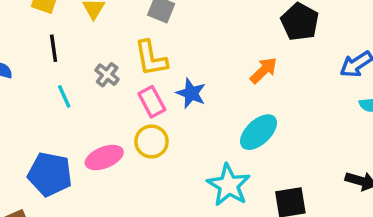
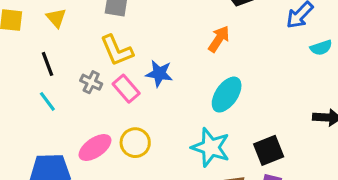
black line: (54, 48) -> (48, 64), moved
gray cross: (107, 75) -> (91, 82), moved
yellow circle: (151, 142) -> (135, 143), moved

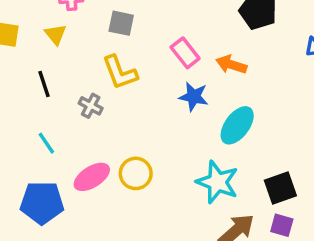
orange arrow: (219, 39) -> (231, 65), turned -108
blue star: (159, 73) -> (194, 97), moved
pink rectangle: (126, 89) -> (185, 53), moved
cyan line: (47, 101) -> (46, 143), moved

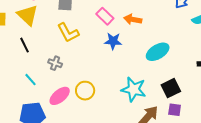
yellow triangle: (56, 34) -> (28, 15), size x1.6
gray cross: (91, 106) -> (55, 63), moved
cyan ellipse: (237, 125) -> (158, 52), moved, turned 30

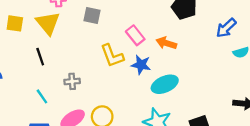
yellow L-shape: (68, 33) -> (112, 56), moved
cyan ellipse: (158, 52) -> (165, 84), moved
gray cross: (55, 63) -> (72, 81), turned -32

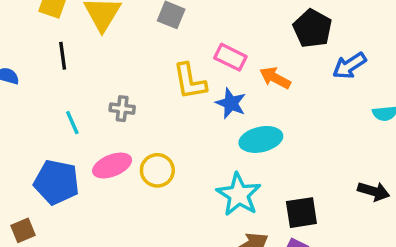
blue arrow: (226, 28) -> (349, 66), moved
pink rectangle: (135, 35) -> (230, 57), turned -36
black line: (40, 57) -> (63, 56), moved

